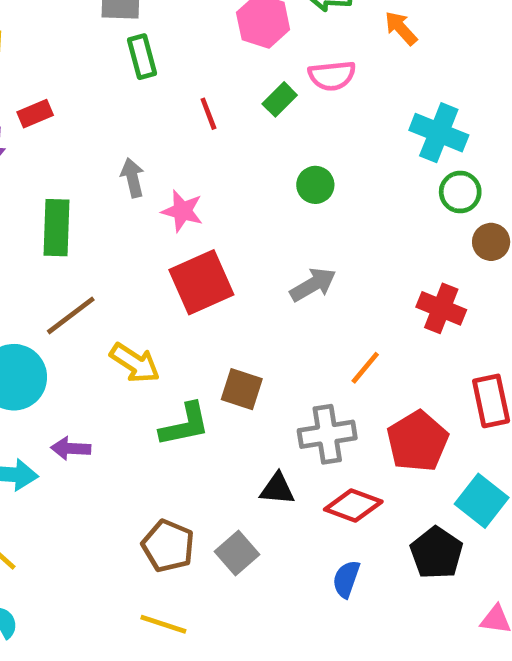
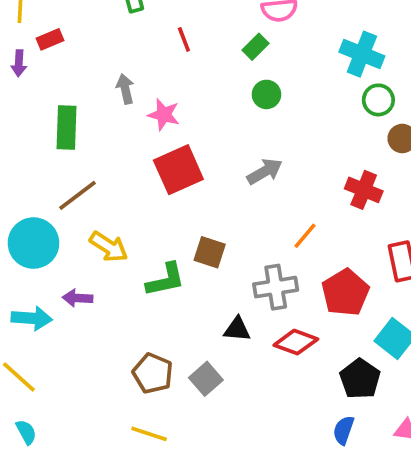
green rectangle: (280, 99) -> (255, 47), moved
yellow arrow: (135, 363) -> (109, 247), moved
blue semicircle: (346, 579) -> (344, 430), moved

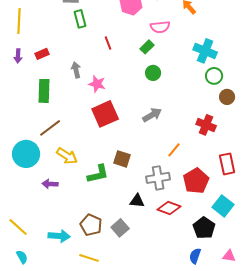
red rectangle: (50, 39) -> (42, 54), moved
cyan arrow: (32, 318) -> (59, 236), moved

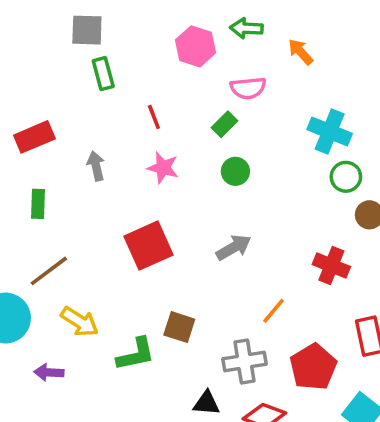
red rectangle: (42, 54) -> (34, 137), size x1.5
pink star: (97, 84) -> (163, 168), moved
green rectangle: (44, 91) -> (38, 204), size x0.7

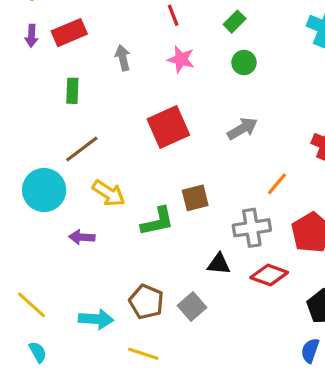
brown square: (179, 327) -> (195, 198), turned -32

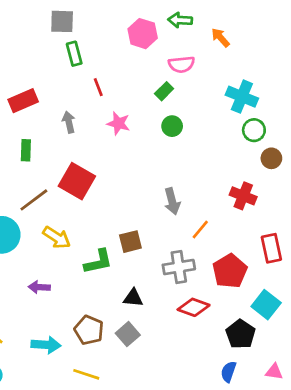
red line: (173, 15) -> (98, 87), moved
red square: (168, 127) -> (77, 181), moved, turned -36
gray arrow: (242, 129) -> (172, 201), moved, turned 105
purple arrow: (82, 237) -> (39, 287), moved
black triangle: (219, 264) -> (133, 298), moved

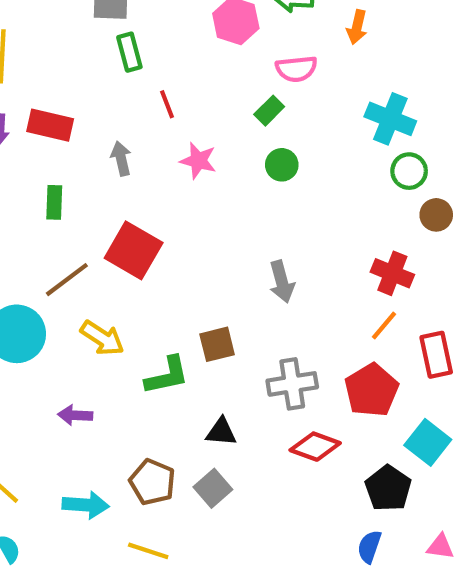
orange arrow: (220, 38) -> (357, 27), turned -125
red rectangle: (23, 101) -> (50, 125), turned 36
orange line: (200, 229) -> (384, 325), moved

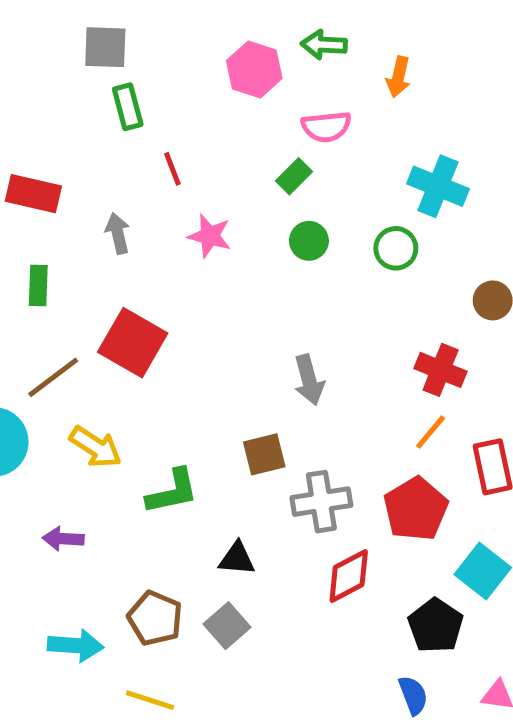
green circle: (409, 171) -> (396, 248), moved
brown square: (217, 344) -> (264, 454), moved
red diamond: (315, 447) -> (349, 576), turned -48
blue semicircle: (369, 547) -> (413, 695), turned 140

